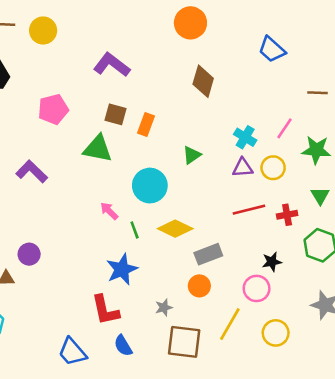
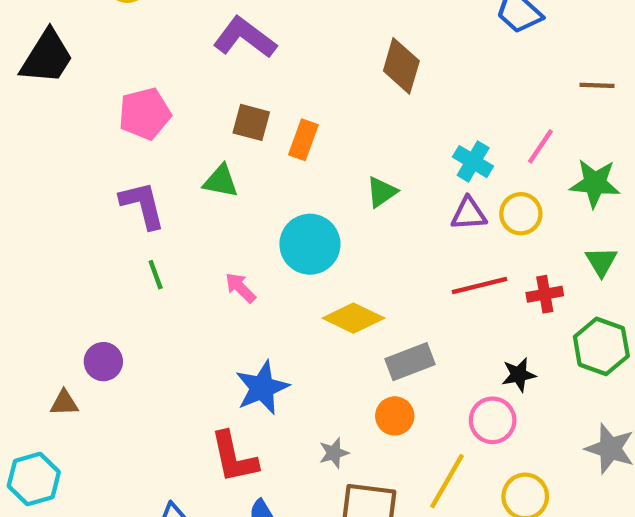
green triangle: (98, 149) -> (221, 181), size x0.7
purple L-shape: (32, 172) -> (142, 205), moved, turned 32
green line: (135, 230) -> (156, 275), moved

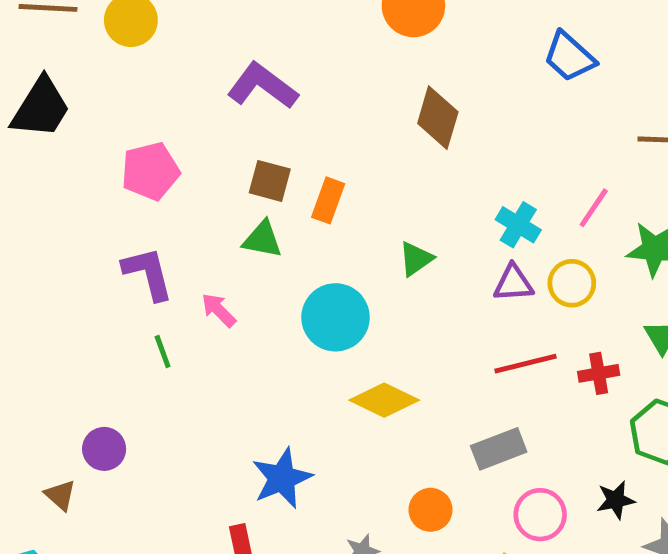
green triangle: (221, 181) -> (262, 239), moved
pink arrow: (240, 288) -> (219, 310), moved
gray rectangle: (410, 362) -> (499, 449), moved
black star: (519, 375) -> (616, 500), moved
brown triangle: (64, 403) -> (60, 495), turned 44

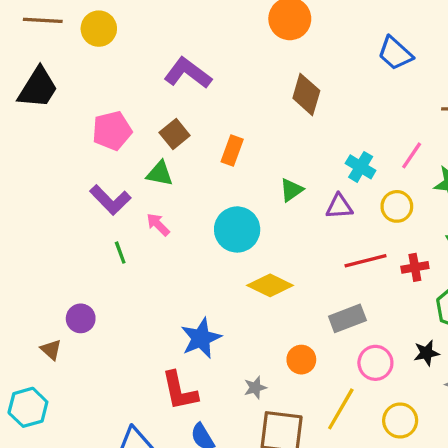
brown square: (270, 181) -> (175, 134), moved, turned 36
green triangle: (262, 239) -> (160, 173), moved
purple L-shape: (148, 273) -> (110, 200), turned 150
purple triangle: (513, 283) -> (339, 206), moved

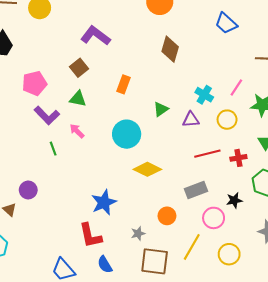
pink pentagon: (112, 131) -> (34, 83), moved
brown square: (175, 134) -> (79, 68), moved
black star: (426, 353) -> (234, 200), moved

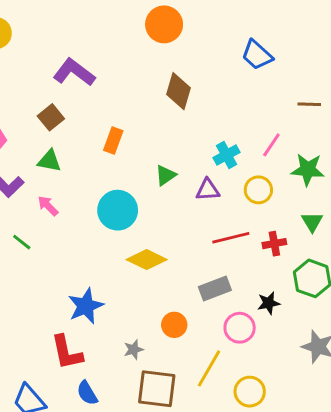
cyan cross: (204, 95) -> (226, 155), turned 30
green line: (53, 149) -> (22, 242), moved, turned -32
yellow circle: (229, 254) -> (250, 392), moved

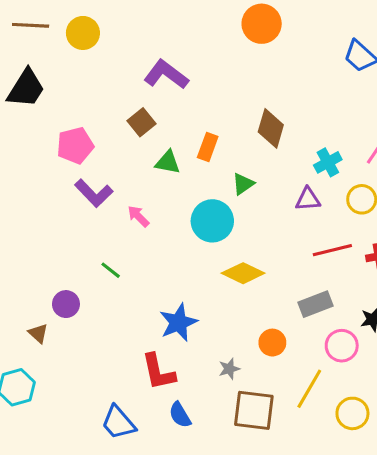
brown diamond: (179, 91) -> (271, 128), moved
green triangle: (49, 161) -> (168, 162), moved
green triangle: (166, 175) -> (243, 184), moved
green line: (22, 242) -> (111, 270), moved

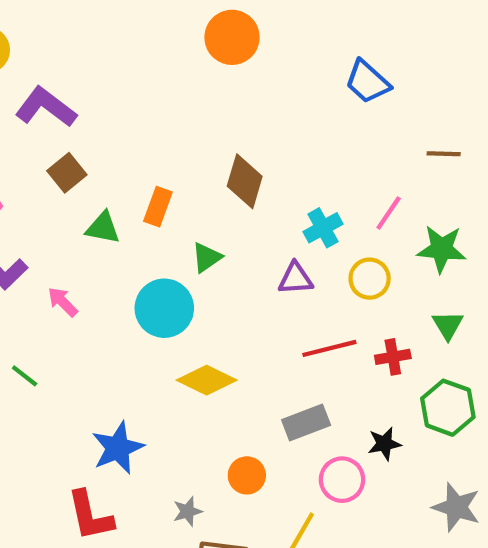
purple L-shape: (166, 75) -> (46, 107), moved

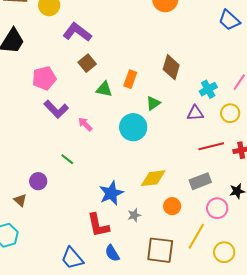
yellow diamond: (207, 380) -> (153, 178), moved, turned -32
gray star: (188, 511) -> (134, 215), moved

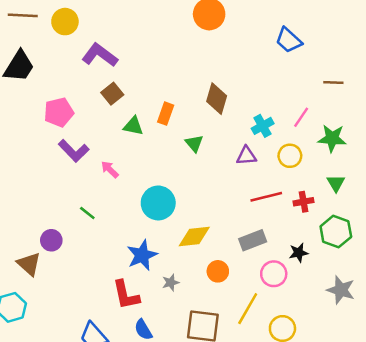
green triangle: (153, 103) -> (194, 143), turned -35
cyan circle: (133, 127) -> (158, 203), moved
brown triangle: (20, 200) -> (29, 264), size x1.5

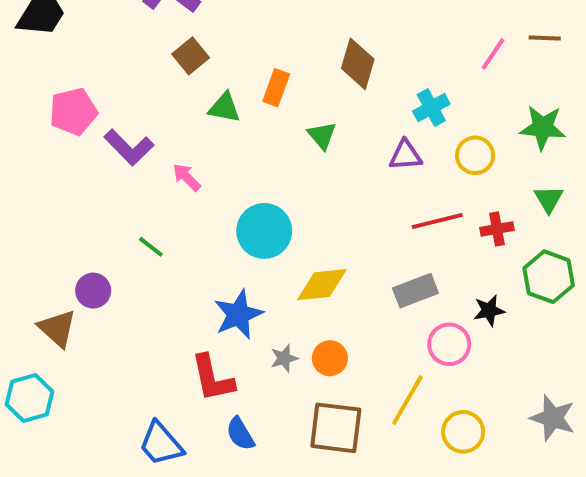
pink pentagon: (59, 112) -> (73, 112), moved
pink line: (301, 117) -> (493, 54), moved
orange circle: (218, 271) -> (330, 358), moved
gray star: (341, 290) -> (553, 418), moved

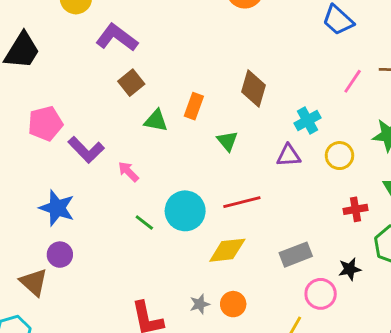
red line: (437, 221) -> (242, 202), moved
green line: (151, 247) -> (144, 223), moved
blue star: (238, 314) -> (57, 208), moved, turned -30

